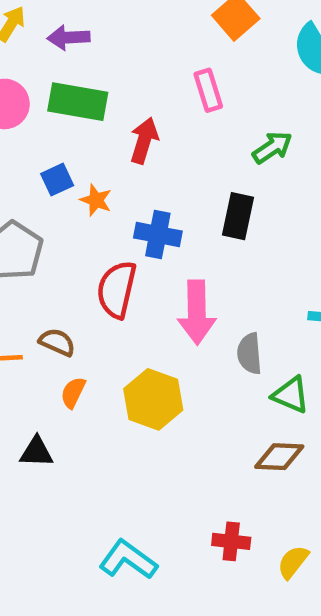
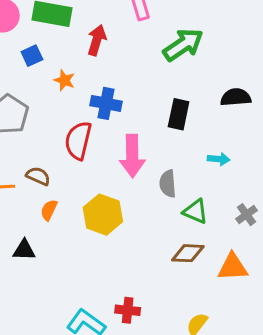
green arrow: (272, 147) -> (183, 45), size x1.5
blue square: (57, 180) -> (32, 56), moved
black rectangle: (238, 216) -> (179, 114), moved
red cross: (231, 541) -> (128, 310), moved

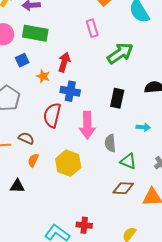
red arrow: (97, 40) -> (64, 62), moved

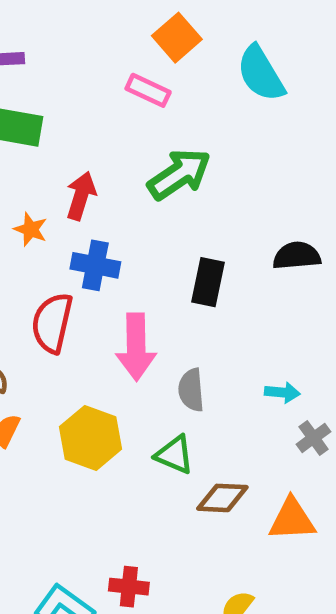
pink rectangle: (92, 28) -> (148, 90), moved, turned -48
green arrow: (120, 53) -> (179, 174), moved
cyan arrow: (143, 127) -> (282, 392), moved
green triangle: (128, 161) -> (174, 455), moved

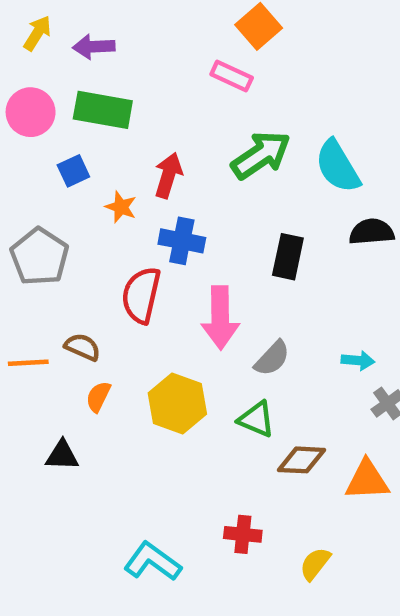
cyan semicircle: (261, 74) -> (338, 166), moved
gray semicircle: (191, 390) -> (272, 358), turned -132
red cross: (129, 587) -> (243, 534), moved

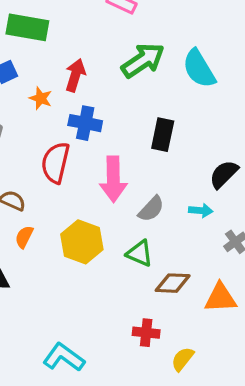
black semicircle: (372, 232) -> (224, 174), moved, turned -40
cyan arrow: (358, 361) -> (201, 211), moved
red cross: (243, 534) -> (146, 333), moved

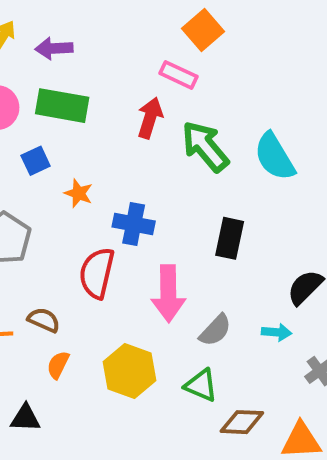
green arrow: (143, 60) -> (205, 146), turned -96
red arrow: (75, 75) -> (150, 118), moved

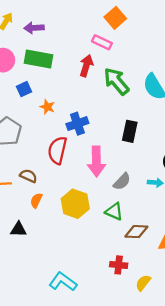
blue cross: (134, 224) -> (77, 124), turned -30

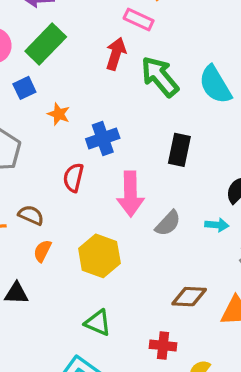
green rectangle: (38, 59) -> (46, 44), turned -56
red semicircle: (57, 150) -> (73, 178), size x0.7
green triangle: (114, 212) -> (98, 323), moved

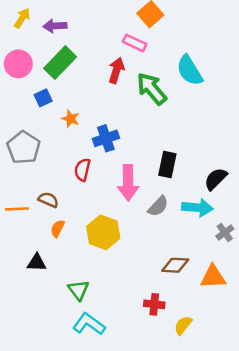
cyan semicircle: (215, 85) -> (190, 70), moved
black rectangle: (179, 150) -> (167, 164), moved
cyan arrow: (217, 225) -> (197, 208), size x1.6
green triangle: (98, 323) -> (78, 290), moved, turned 30

